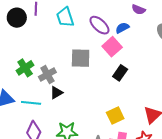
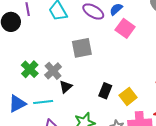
pink square: (112, 47) -> (125, 28), moved
black rectangle: (120, 73) -> (105, 91), moved

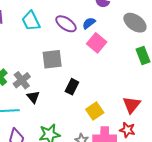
black triangle: (66, 87) -> (33, 97), turned -32
black rectangle: (105, 91) -> (72, 87), moved

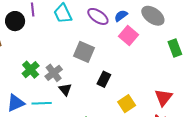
gray ellipse: (135, 23) -> (153, 16), moved
gray square: (52, 59) -> (84, 52), turned 30

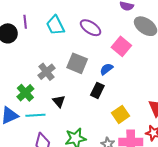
blue semicircle: (121, 16) -> (106, 69), moved
green cross: (31, 70) -> (25, 93), moved
gray cross: (54, 73) -> (46, 72), moved

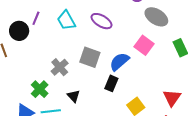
purple line: (25, 22) -> (36, 18), turned 32
pink square: (121, 46) -> (144, 45), moved
blue semicircle: (106, 69) -> (119, 62), size x1.5

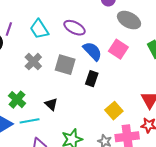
blue semicircle: (119, 62) -> (92, 51), moved, turned 90
gray cross: (60, 67) -> (33, 62), moved
black rectangle: (111, 83) -> (92, 79), moved

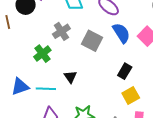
black rectangle: (92, 79) -> (125, 71), moved
green cross: (17, 100) -> (42, 54), moved

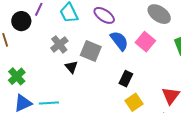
green cross: (42, 54) -> (17, 76), moved
black triangle: (70, 77) -> (71, 67), moved

